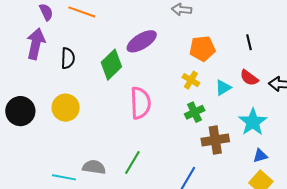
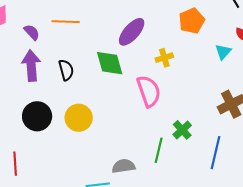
green diamond: (111, 65) -> (110, 63), turned -44
yellow cross: (191, 80) -> (164, 58), moved, turned -30
black circle: (20, 111) -> (37, 116), moved
green cross: (195, 112) -> (182, 130), moved

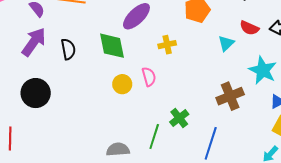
purple arrow: (31, 66) -> (34, 42), turned 36
pink semicircle: (149, 91) -> (149, 77), size x0.6
yellow circle: (79, 118) -> (122, 84), moved, size x0.7

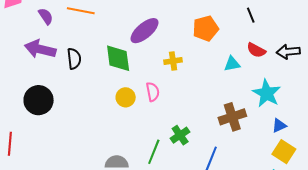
purple arrow: (34, 42) -> (40, 49), turned -116
cyan triangle: (226, 43) -> (232, 64), turned 30

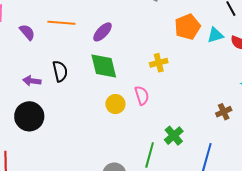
purple ellipse: (144, 31) -> (103, 32), moved, size x0.7
purple arrow: (40, 49) -> (32, 81), moved, size x0.6
cyan triangle: (232, 64) -> (215, 35), moved
brown cross: (232, 117) -> (224, 112), size x0.6

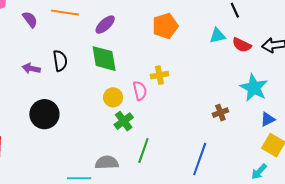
orange pentagon: (187, 27) -> (165, 26), moved
yellow cross: (159, 63) -> (159, 75), moved
black circle: (29, 116) -> (44, 114), moved
green cross: (174, 136) -> (124, 121), moved

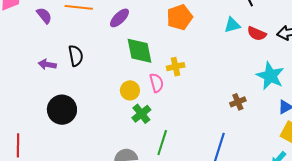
green diamond: (104, 59) -> (140, 51), moved

